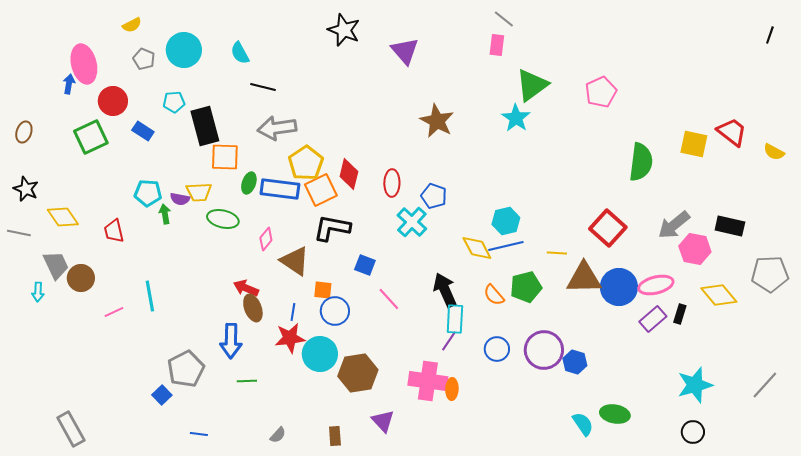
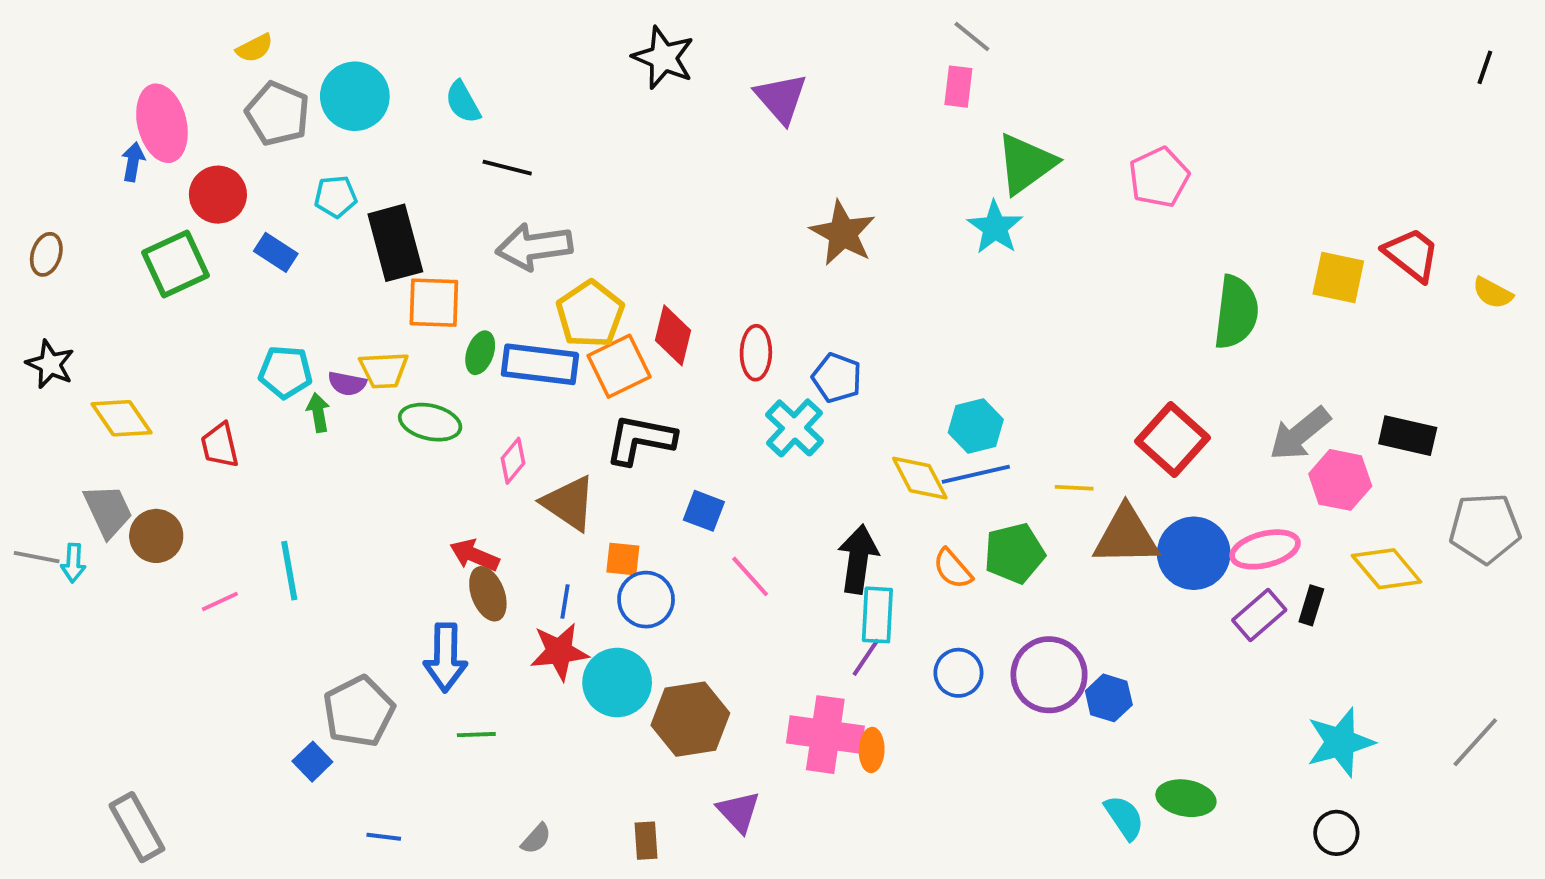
gray pentagon: (144, 59) -> (278, 114), size x1.5
gray line: (19, 233) -> (37, 557), moved
black arrow: (445, 290) -> (858, 559), turned 32

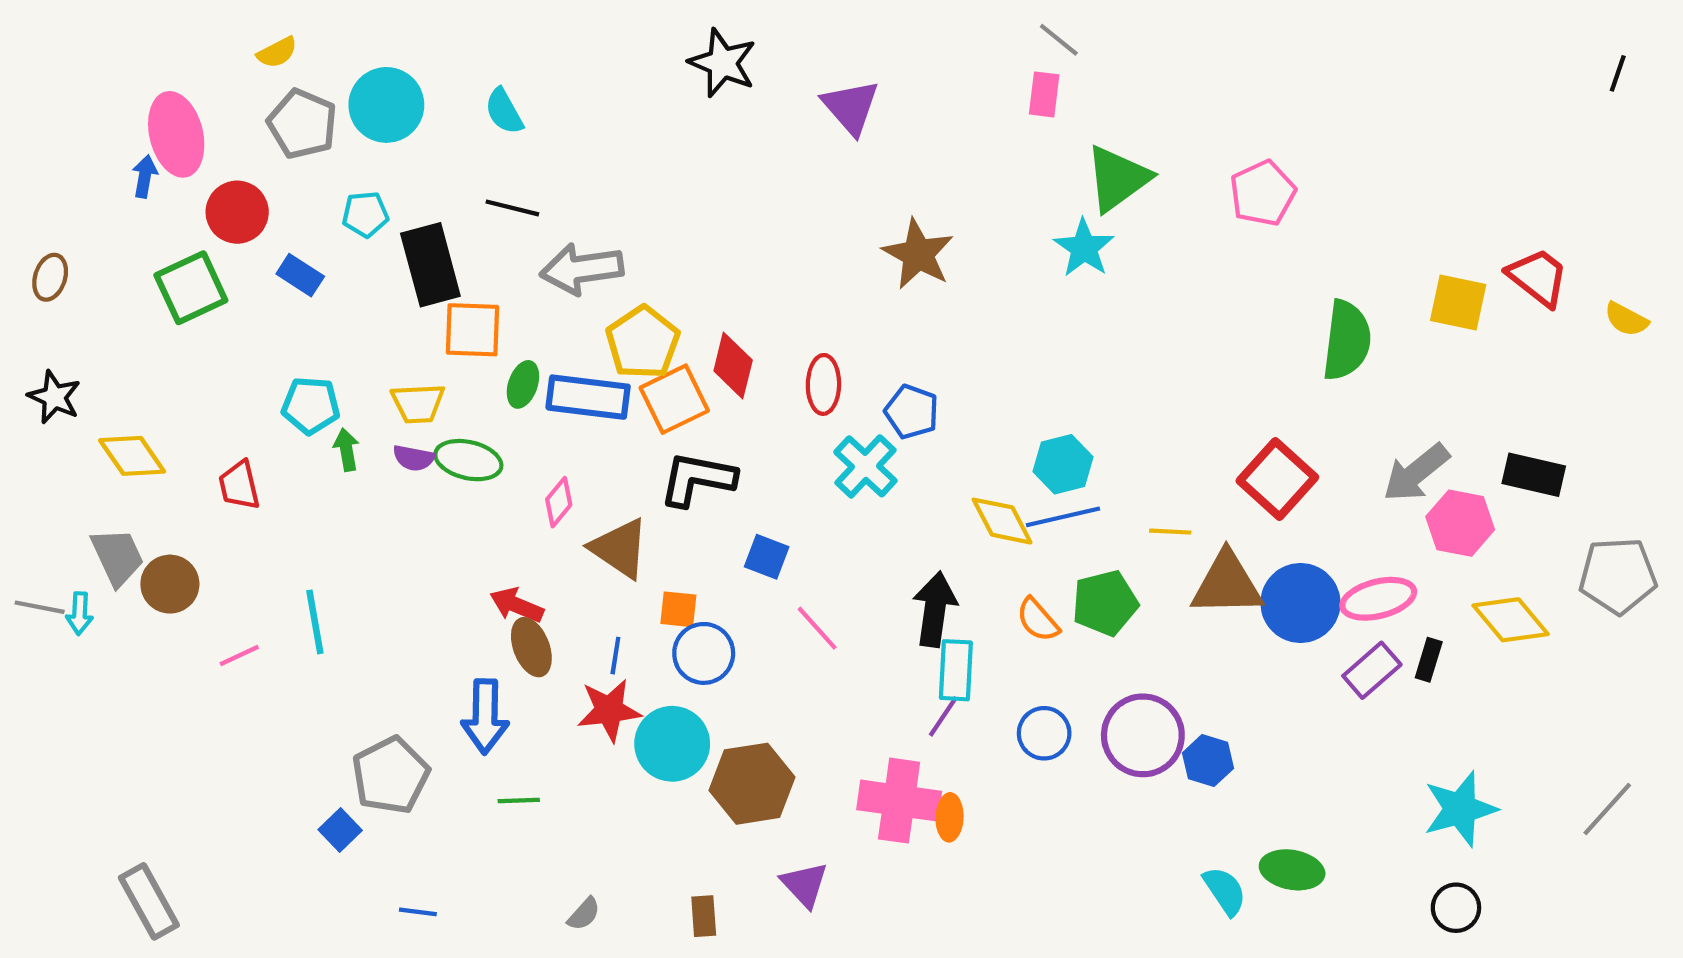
black line: (507, 168) -> (512, 208), moved
purple semicircle: (347, 384) -> (414, 458), moved

